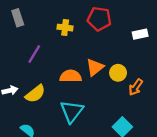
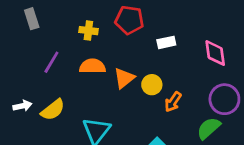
white rectangle: (140, 34) -> (166, 42), moved
orange semicircle: (71, 76) -> (92, 66), moved

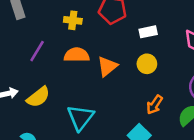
yellow circle: (152, 85) -> (147, 64), moved
orange arrow: (173, 102) -> (155, 105), moved

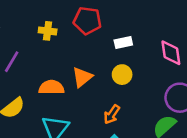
orange semicircle: (77, 55) -> (51, 87), moved
orange arrow: (155, 105) -> (112, 114), moved

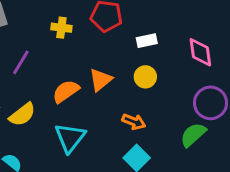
orange semicircle: (51, 87) -> (66, 91), turned -35
orange arrow: (112, 114) -> (134, 122), turned -102

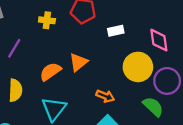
yellow circle: (145, 77) -> (138, 67), moved, size x1.6
yellow semicircle: (22, 114) -> (15, 90), turned -50
green semicircle: (193, 135) -> (153, 107), turned 85

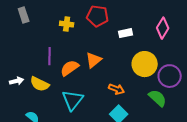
pink diamond: (159, 40) -> (163, 28), moved, turned 40
purple line: (14, 48) -> (50, 56), moved, turned -30
yellow semicircle: (15, 90) -> (40, 84), turned 114

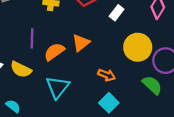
white rectangle: (126, 33) -> (117, 13), turned -40

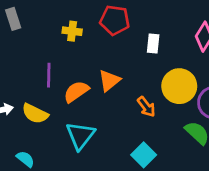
white rectangle: (117, 13) -> (153, 44), turned -32
orange arrow: (107, 75) -> (146, 107), moved, turned 30

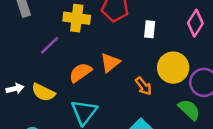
yellow cross: (72, 31) -> (77, 18), size x1.5
purple line: (49, 75) -> (50, 45), moved, turned 45

